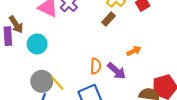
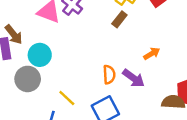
gray circle: (42, 81) -> (28, 79), moved

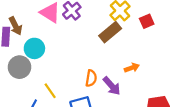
brown rectangle: (119, 19) -> (110, 32), size x1.5

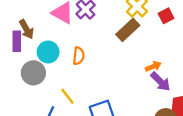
orange semicircle: (91, 78) -> (79, 56), moved
purple arrow: (112, 86) -> (160, 82), moved

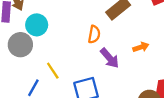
orange semicircle: (79, 56) -> (94, 34), moved
purple arrow: (160, 82) -> (110, 58), moved

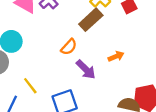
orange semicircle: (94, 34) -> (69, 47), turned 36

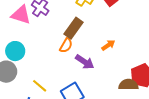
brown rectangle: (91, 20) -> (73, 28), moved

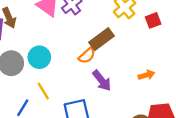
orange arrow: (108, 45) -> (146, 75), moved
cyan circle: (15, 51) -> (39, 57), moved

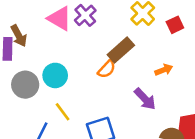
orange arrow: (146, 75) -> (164, 70), moved
purple arrow: (102, 81) -> (145, 99), moved

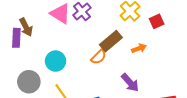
orange arrow: (164, 70) -> (139, 48), moved
gray circle: (25, 85) -> (29, 82), moved

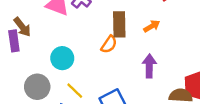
brown rectangle: (111, 41) -> (119, 24), turned -40
purple arrow: (130, 83) -> (149, 66), turned -126

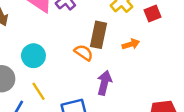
orange semicircle: (109, 44) -> (84, 53), turned -102
purple arrow: (149, 66) -> (104, 83), moved

